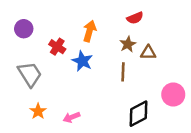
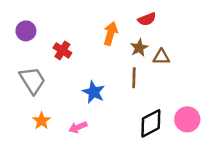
orange arrow: (90, 31) -> (111, 33), moved
blue star: (82, 61) -> (94, 92), moved
pink circle: (173, 95) -> (187, 119), moved

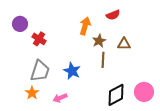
brown star: (139, 48) -> (99, 41), moved
red cross: (62, 50) -> (39, 39), moved
gray trapezoid: (32, 80) -> (40, 71), moved, turned 50

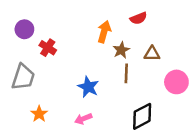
gray trapezoid: (40, 71) -> (23, 77), moved
pink circle: (144, 92) -> (176, 82), moved
pink arrow: (60, 98) -> (83, 119), moved

